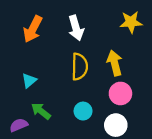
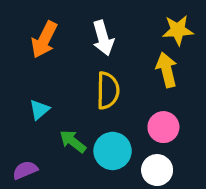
yellow arrow: (115, 63) -> (167, 70), moved
green arrow: (41, 111) -> (73, 141), moved
cyan circle: (83, 111) -> (113, 151), size x1.5

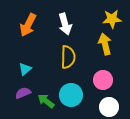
green arrow: (73, 141) -> (46, 101), moved
purple semicircle: (25, 170) -> (23, 93), moved
white circle: (157, 170) -> (109, 107), moved

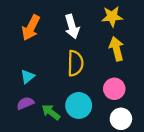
yellow star: (112, 19) -> (112, 17), moved

